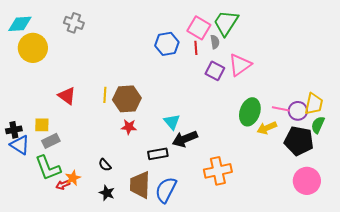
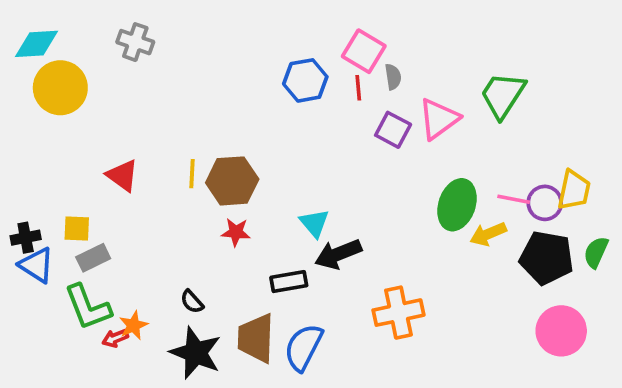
green trapezoid: (226, 23) -> (503, 95), moved
green semicircle: (318, 125) -> (596, 252), moved
black star: (107, 193) -> (196, 353), size x1.8

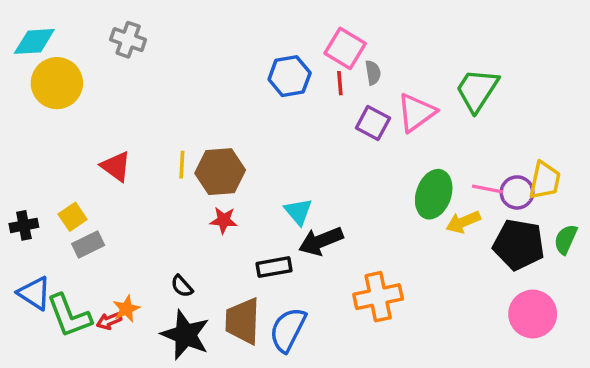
yellow square: (77, 228) -> (73, 217), turned -36
blue triangle: (37, 265) -> (34, 293), moved
green L-shape: (88, 307) -> (69, 316), moved

